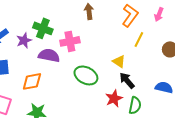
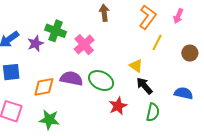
pink cross: (70, 41) -> (84, 45), turned -30
purple semicircle: (49, 55) -> (71, 78), moved
red star: (114, 98) -> (118, 106), moved

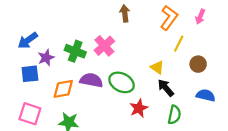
green cross: (56, 31) -> (75, 51), moved
purple star: (35, 44) -> (46, 58), moved
brown circle: (190, 53) -> (198, 64), moved

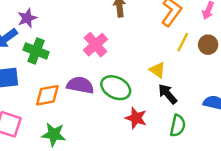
green cross: (75, 51) -> (36, 51), moved
purple star: (46, 58) -> (27, 18), moved
brown circle: (198, 64) -> (208, 45), moved
red star: (139, 108) -> (136, 118), turned -30

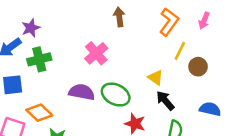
brown circle: (208, 45) -> (198, 67), moved
green cross: (36, 51) -> (39, 59), turned -35
orange diamond: (47, 95) -> (39, 113), moved, turned 55

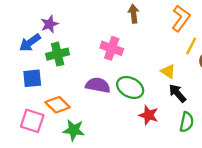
pink cross: (96, 53) -> (112, 48), turned -30

